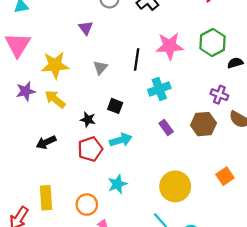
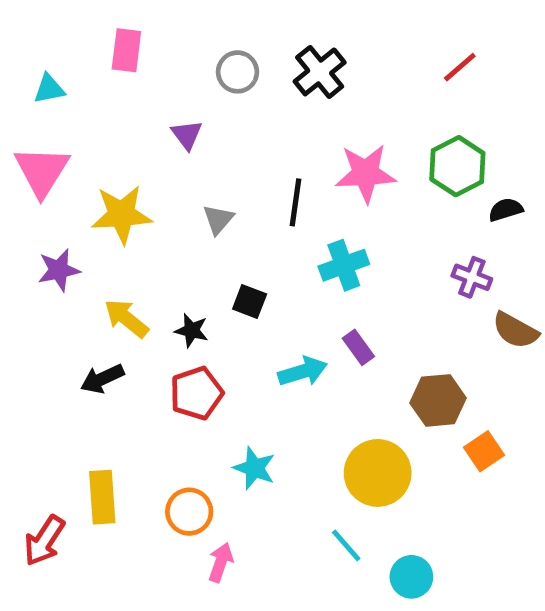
yellow arrow: (55, 99) -> (126, 318), moved
brown hexagon: (203, 124) -> (438, 400), moved
cyan arrow: (121, 140) -> (303, 371), moved
cyan star: (117, 184) -> (254, 468), turned -30

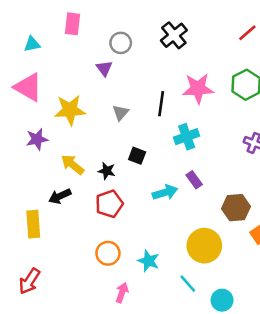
gray circle: (238, 72) -> (121, 43), moved
pink triangle: (42, 171) -> (28, 87), turned -32
cyan star: (254, 468) -> (149, 261), moved
yellow rectangle: (102, 497) -> (33, 224), moved
orange circle: (189, 512) -> (108, 253), moved

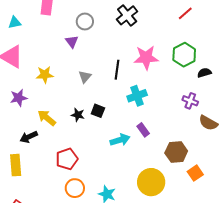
yellow star: (70, 110) -> (45, 75), size x0.7
black star: (107, 171) -> (78, 115), moved
black arrow: (60, 196) -> (29, 137), moved
red pentagon: (109, 204) -> (67, 159), moved

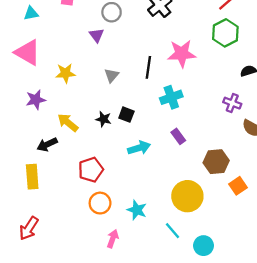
green hexagon: (184, 55) -> (225, 33), moved
cyan arrow: (120, 140) -> (139, 148), moved

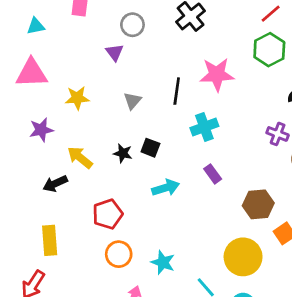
pink triangle: (28, 52) -> (32, 73), turned -32
yellow rectangle: (32, 177) -> (50, 240), moved
yellow circle: (187, 196) -> (243, 257), moved

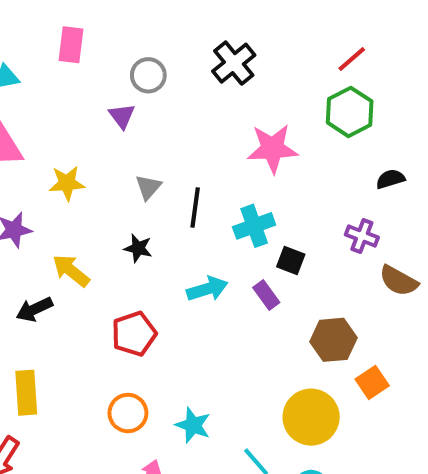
black line: (177, 91) -> (195, 208), moved
black square: (150, 148) -> (291, 260), moved
black star: (123, 153) -> (138, 248), moved
cyan arrow: (166, 188) -> (207, 289), moved
red pentagon: (108, 214) -> (134, 334), moved

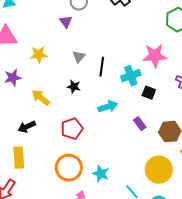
pink star: (272, 149) -> (155, 56), moved
purple rectangle: (266, 295) -> (140, 124), moved
black arrow: (34, 309) -> (27, 127), moved
orange circle: (128, 413) -> (69, 168), size x1.4

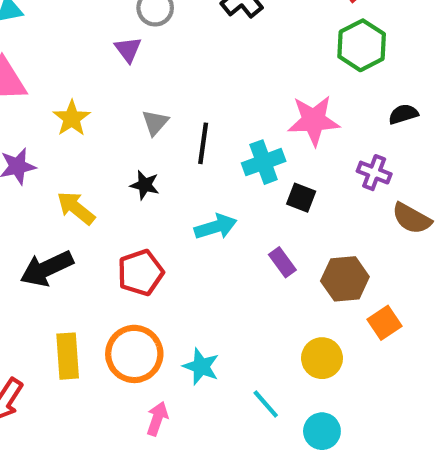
yellow star: (39, 55) -> (72, 118), turned -30
black arrow: (27, 127) -> (47, 268), size x1.4
yellow rectangle: (19, 158) -> (68, 356), moved
yellow circle: (159, 170) -> (322, 358), size x0.7

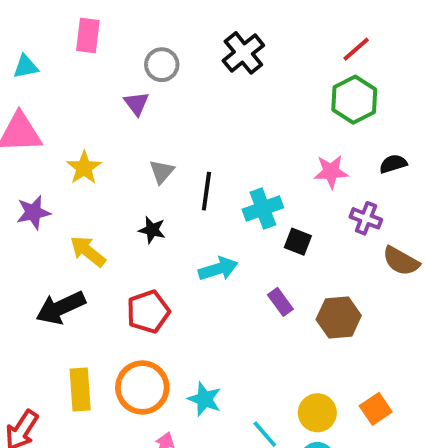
pink star: (314, 120) -> (331, 172), moved, size x0.7
orange square: (385, 323) -> (376, 409), moved
yellow circle: (322, 358) -> (317, 413), moved

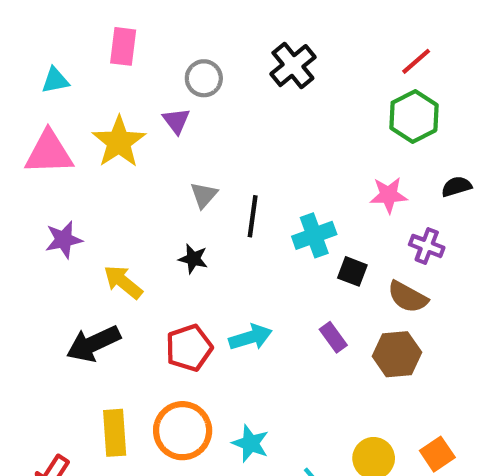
yellow star: (84, 168) -> (119, 142), moved, size x1.4
brown semicircle: (401, 261) -> (408, 297), moved
cyan arrow: (218, 269) -> (251, 337), moved

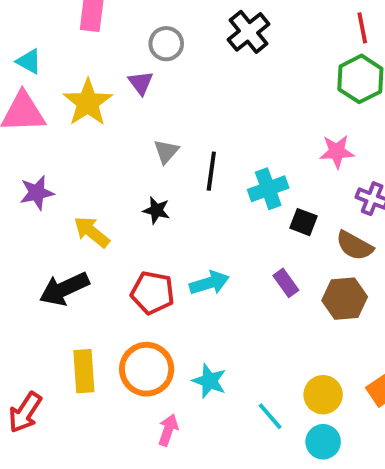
red line: (416, 61) -> (362, 28), turned -60
cyan triangle: (55, 80) -> (29, 61), moved, turned 40
red pentagon: (189, 348) -> (152, 293), turned 30

